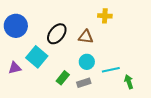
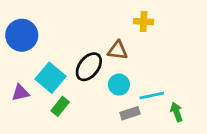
black ellipse: (57, 34) -> (89, 67), moved
green rectangle: (63, 78) -> (60, 106), moved
gray rectangle: (84, 83) -> (130, 113), moved

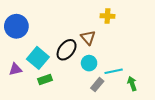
brown triangle: (118, 50) -> (88, 38), turned 42
green rectangle: (60, 106) -> (45, 79), turned 32
gray rectangle: (130, 113) -> (97, 85), turned -32

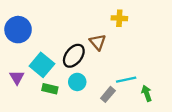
cyan circle: (89, 63) -> (77, 82), moved
purple triangle: (15, 69) -> (17, 77), turned -48
green rectangle: (45, 79) -> (50, 89), turned 32

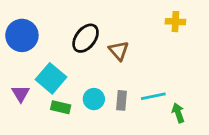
yellow cross: (119, 18) -> (175, 22), moved
black ellipse: (74, 56) -> (86, 38), moved
gray rectangle: (108, 94) -> (121, 100), moved, turned -35

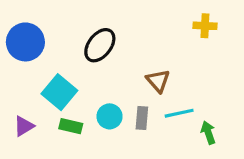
brown triangle: (119, 51) -> (158, 81), moved
purple triangle: (21, 93) -> (24, 126), moved, turned 30

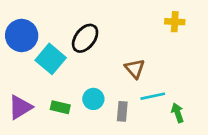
cyan square: (59, 92) -> (51, 59), moved
gray rectangle: (142, 118) -> (122, 111), moved
purple triangle: (24, 126) -> (20, 107), size x1.4

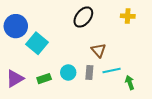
black ellipse: (85, 38) -> (83, 17), moved
green rectangle: (60, 107) -> (44, 79), turned -32
gray rectangle: (122, 111) -> (89, 72), moved

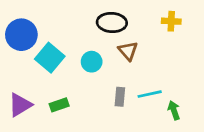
black ellipse: (83, 17) -> (112, 23), turned 55
brown triangle: (98, 50) -> (128, 51), moved
cyan circle: (68, 72) -> (92, 62), moved

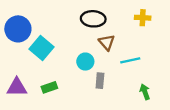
cyan circle: (92, 62) -> (85, 62), moved
cyan line: (150, 94) -> (130, 60), moved
purple triangle: (20, 105) -> (17, 87), turned 30

